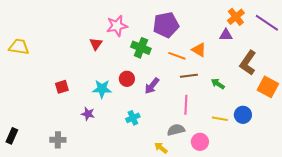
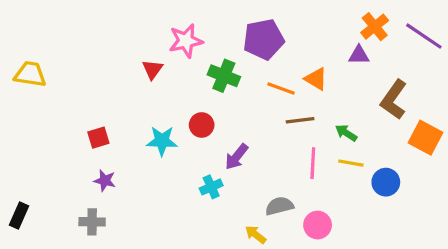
purple arrow: (152, 86) -> (237, 157), moved
pink line: (186, 105) -> (313, 163), moved
purple star: (88, 114) -> (105, 181), moved
yellow line: (220, 119) -> (351, 163), moved

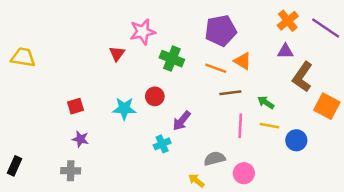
purple pentagon: (264, 39) -> (221, 30), moved
purple triangle: (359, 55) -> (285, 51), moved

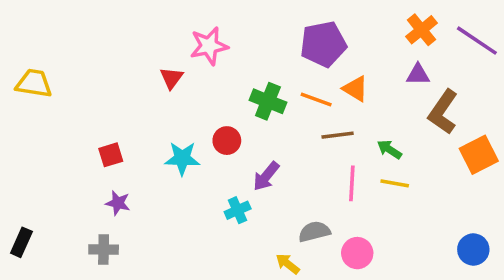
green cross: (172, 59) -> (268, 101), moved
orange square: (327, 106) -> (479, 155), turned 35
blue circle: (296, 140) -> (473, 249), moved

